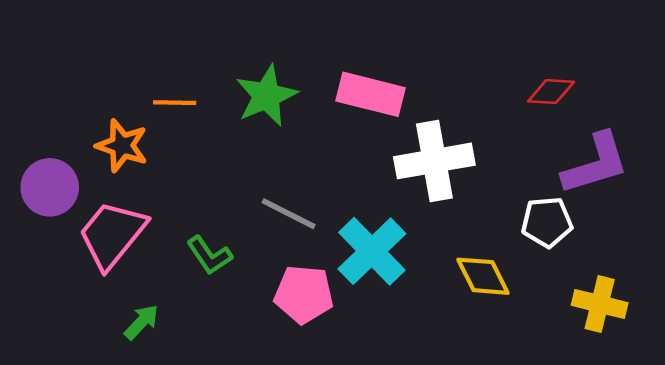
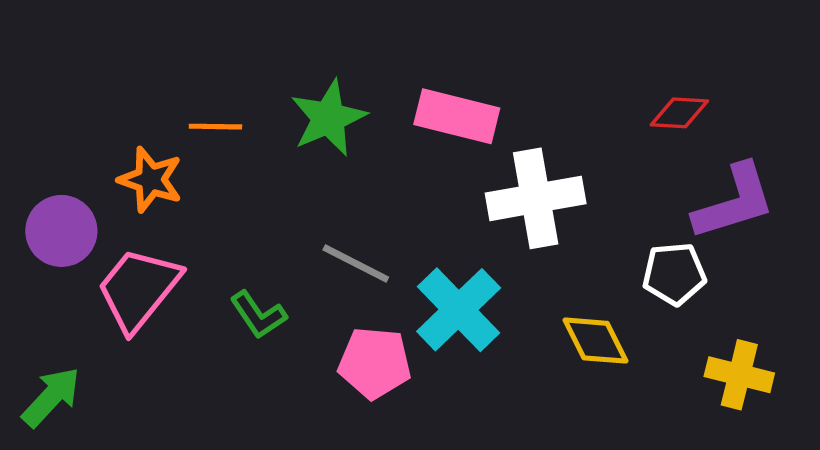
green arrow: (141, 322) -> (51, 397), moved, size x1.4

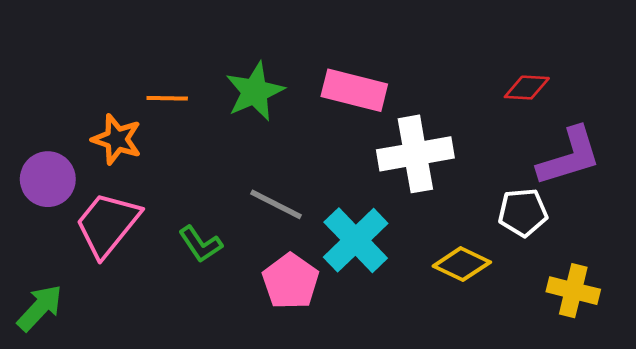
yellow diamond: (596, 341) -> (462, 264), turned -38
pink pentagon: (375, 363) -> (291, 281), turned 30

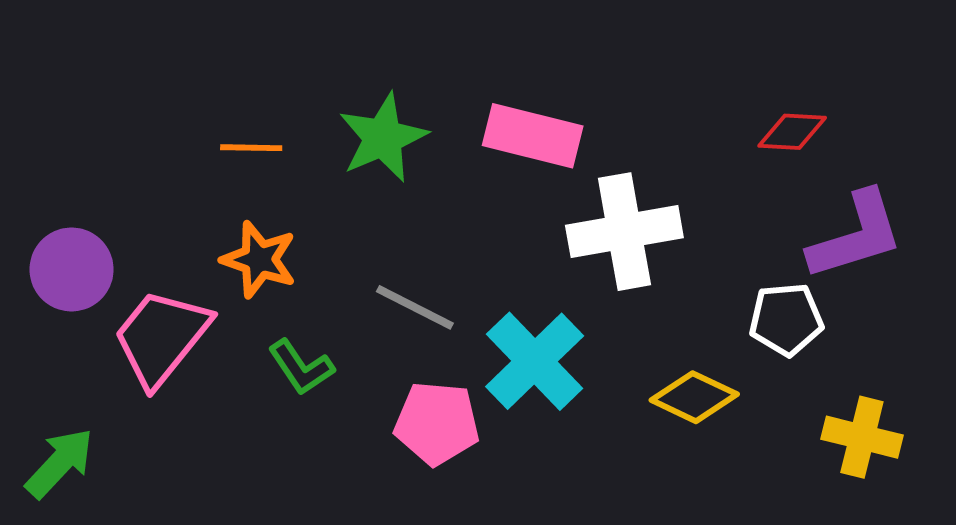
orange star: (117, 139) -> (259, 259), moved
pink pentagon: (291, 281) -> (437, 423), turned -30

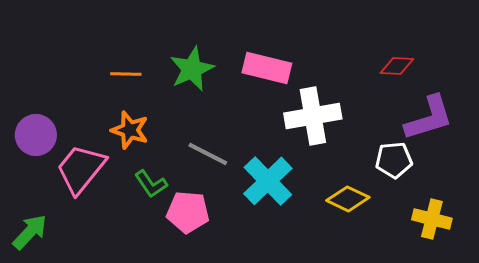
pink pentagon: (437, 423) -> (188, 212), moved

